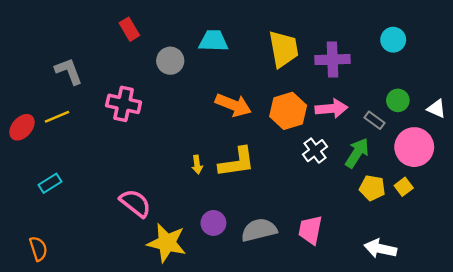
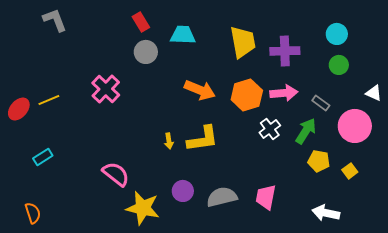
red rectangle: (129, 29) -> (141, 22), moved
gray L-shape: (69, 71) -> (55, 20), moved
green circle: (398, 100) -> (339, 65), moved
pink cross: (124, 104) -> (106, 89), turned 32
yellow square: (404, 187) -> (350, 171), moved

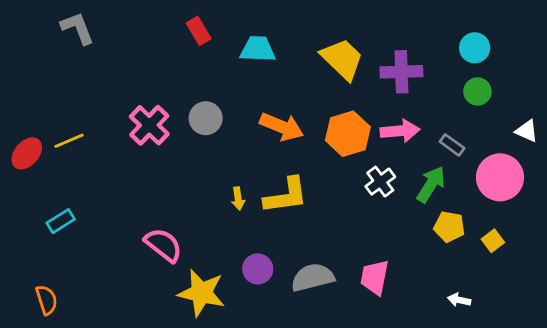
yellow trapezoid: (243, 42) -> (342, 59), turned -36
gray circle: (146, 52) -> (206, 118), moved
white arrow: (326, 213) -> (459, 300), size x0.6

